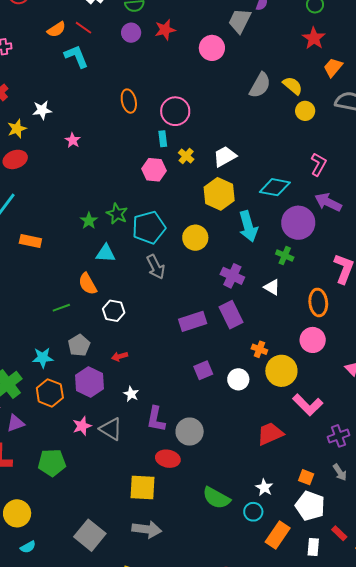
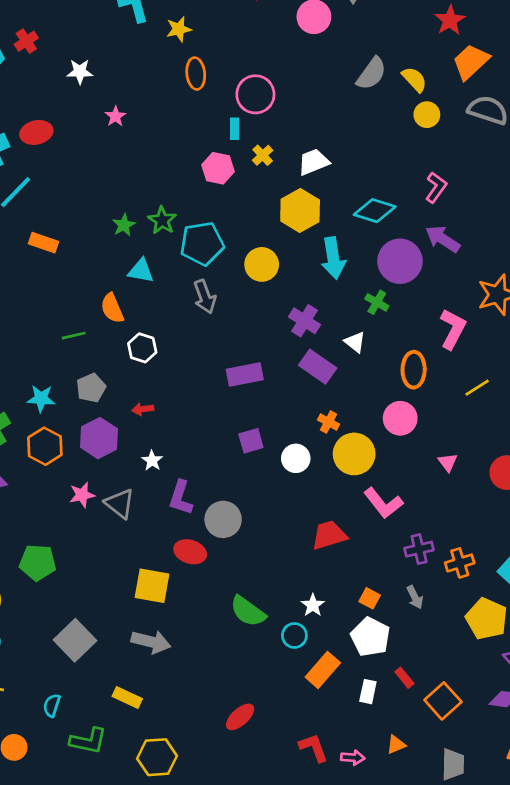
orange trapezoid: (333, 67) -> (471, 62), size x1.4
yellow star: (17, 129) -> (179, 29), moved
purple rectangle: (231, 315) -> (318, 367), moved, turned -36
green pentagon: (52, 463) -> (38, 562), moved

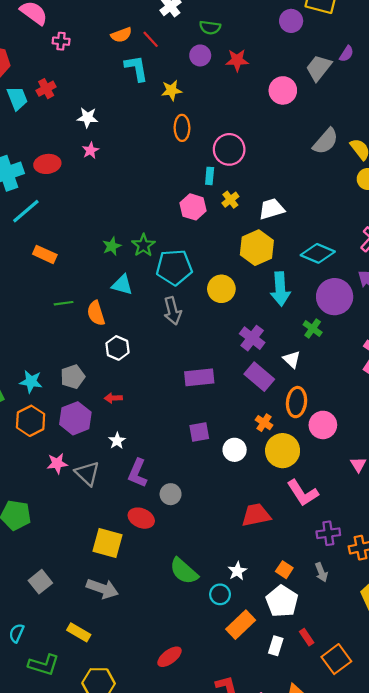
pink star: (115, 116) -> (90, 150), moved
green line: (74, 336) -> (64, 303), moved
orange ellipse: (414, 370) -> (297, 402), moved
gray circle: (223, 519) -> (171, 494), size x0.7
gray square: (75, 640) -> (40, 582), size x0.7

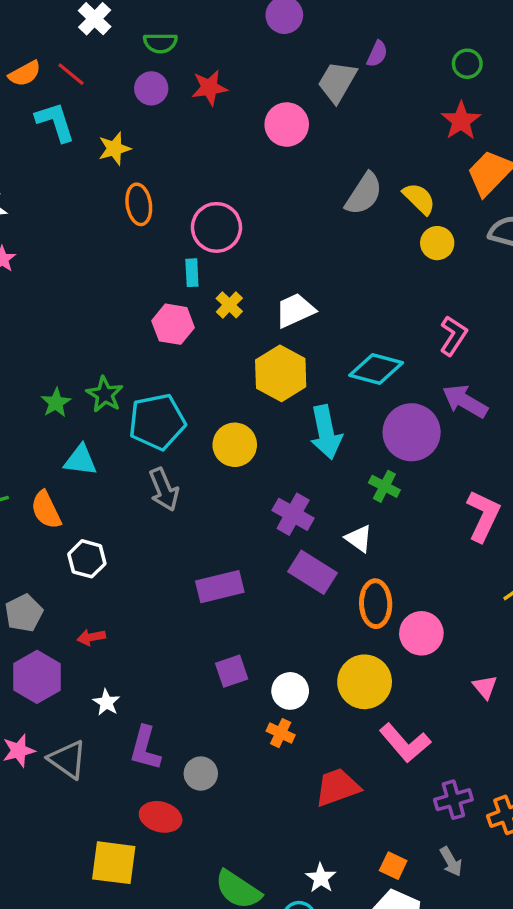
orange cross: (264, 423) -> (281, 733), moved

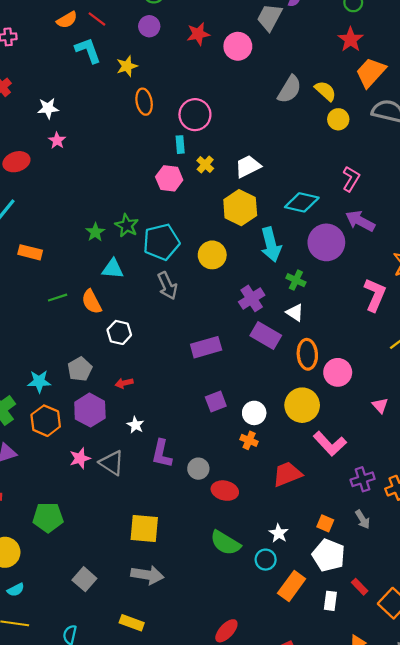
red star: (209, 88) -> (198, 34), moved
green cross: (384, 486) -> (296, 280), moved
purple cross: (293, 514) -> (252, 298), turned 30
red ellipse: (161, 817) -> (225, 491), moved

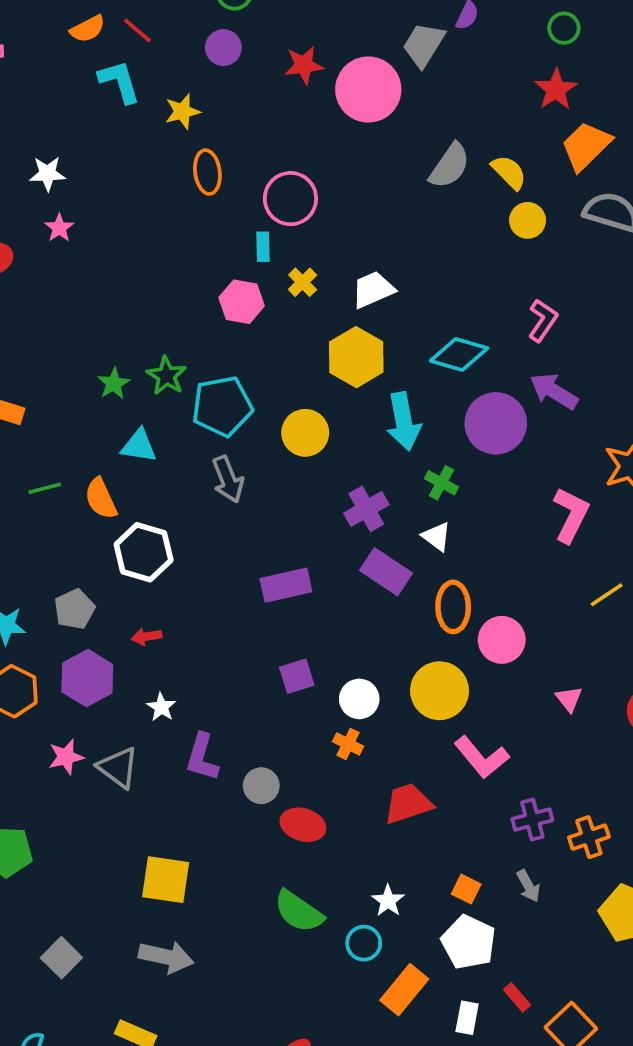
pink circle: (238, 46) -> (368, 89), size x1.4
white hexagon: (119, 332) -> (144, 552), size x1.4

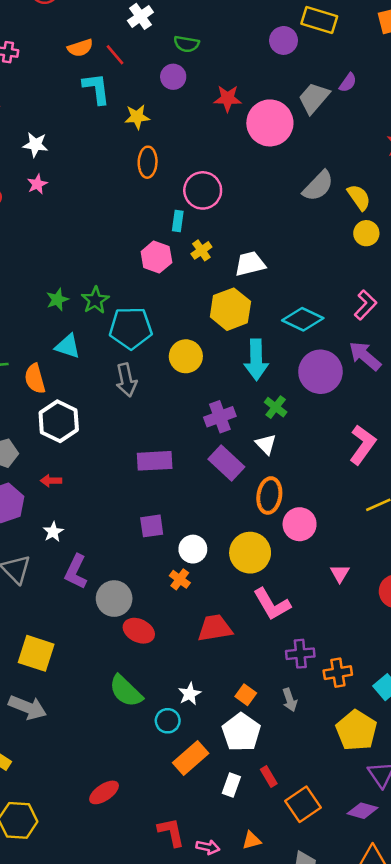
gray circle: (261, 786) -> (114, 599), size x1.4

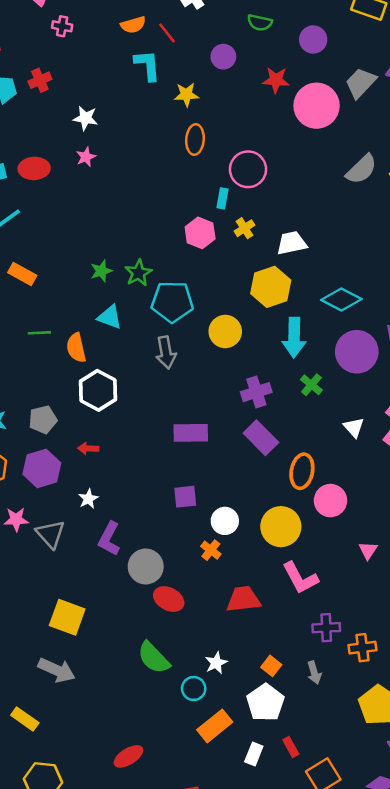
purple circle: (284, 40) -> (313, 39), moved
green semicircle: (186, 44) -> (260, 23), moved
white triangle: (266, 444) -> (354, 427), moved

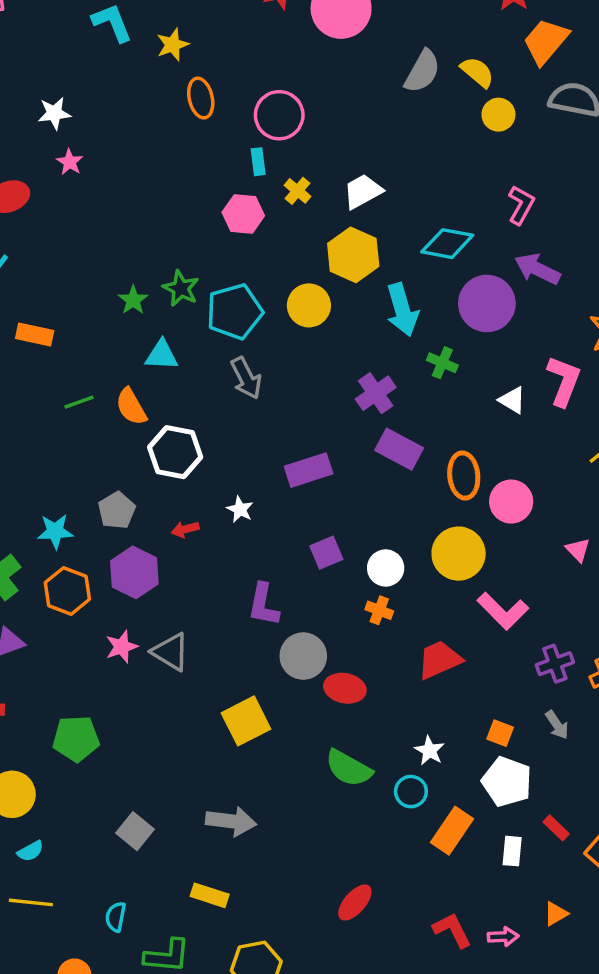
yellow circle: (225, 331) -> (309, 305), moved
white star: (88, 499) -> (240, 509), moved
purple L-shape: (109, 539) -> (263, 605), moved
yellow square: (67, 617) -> (246, 721), moved, turned -30

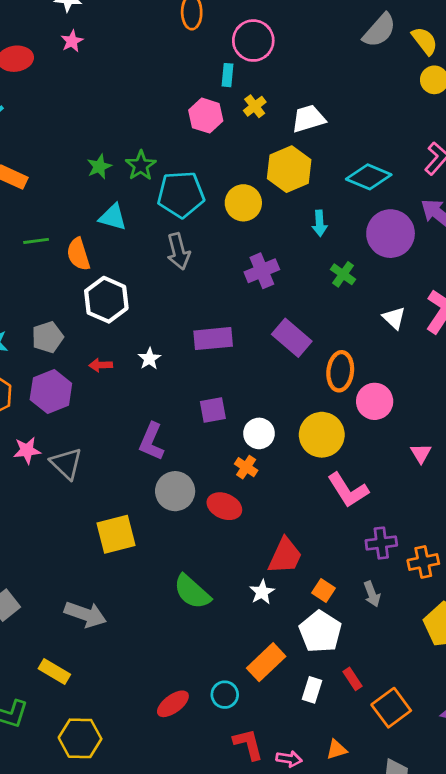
cyan arrow: (402, 310) -> (320, 223), size x0.6
purple cross: (376, 393) -> (262, 271), moved
red trapezoid: (439, 660) -> (285, 556), moved, turned 126
red ellipse: (345, 688) -> (224, 506), moved
cyan circle: (411, 792) -> (225, 695), moved

